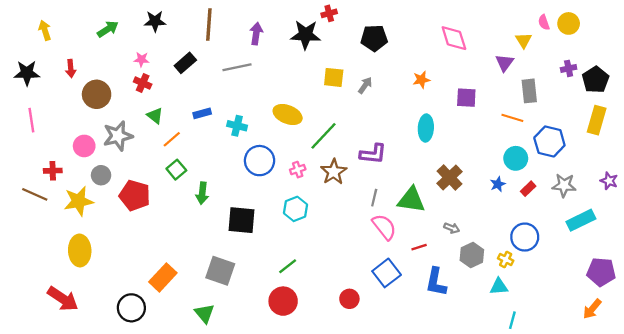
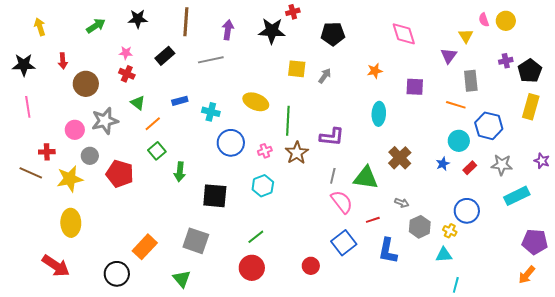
green line: (324, 136) -> (288, 121), turned -40

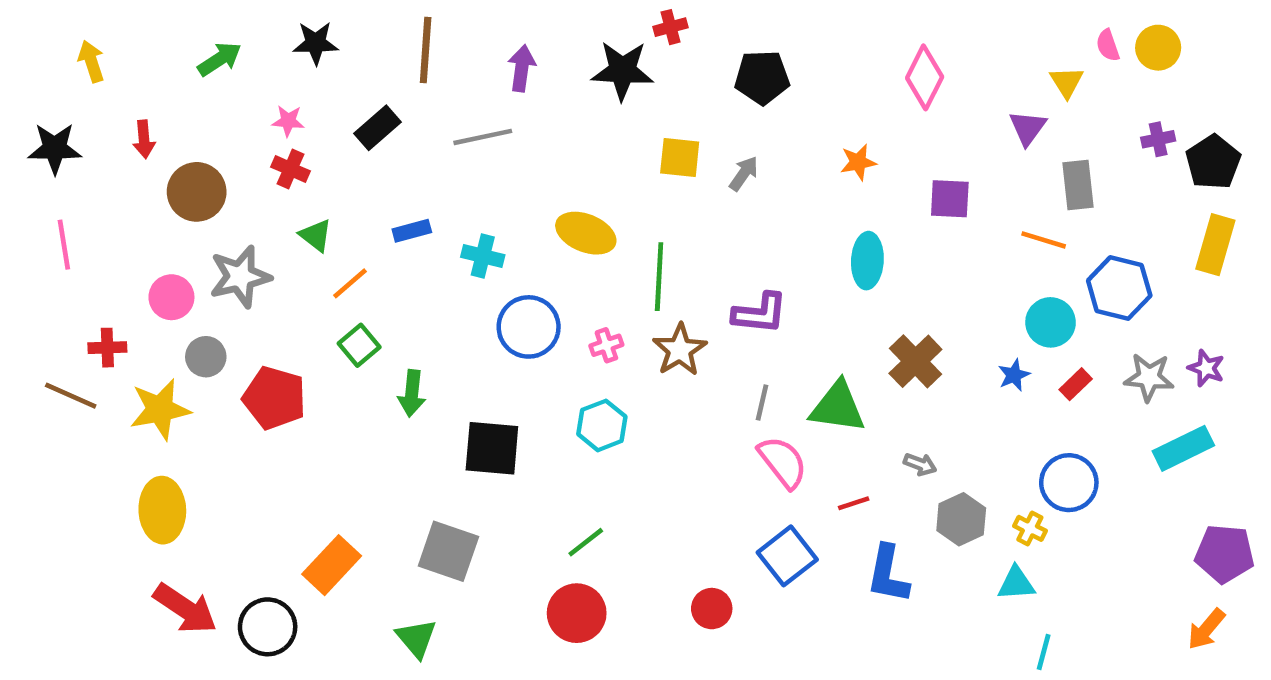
pink diamond: (404, 34) -> (925, 77), turned 44
purple star: (542, 161) -> (1206, 368), moved
red arrow: (56, 266) -> (185, 609), moved

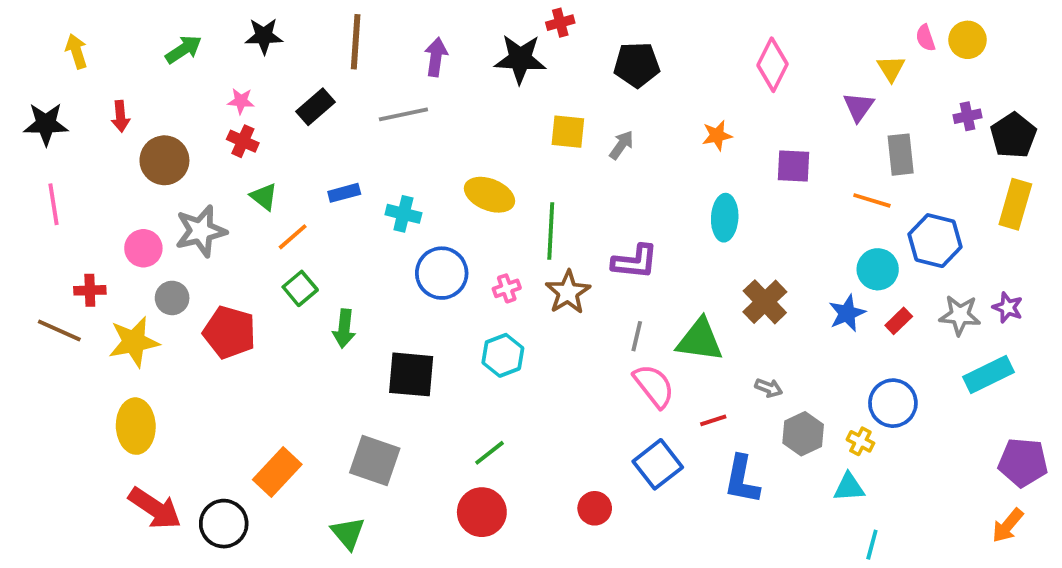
blue star: (1014, 375) -> (847, 313), size x1.4

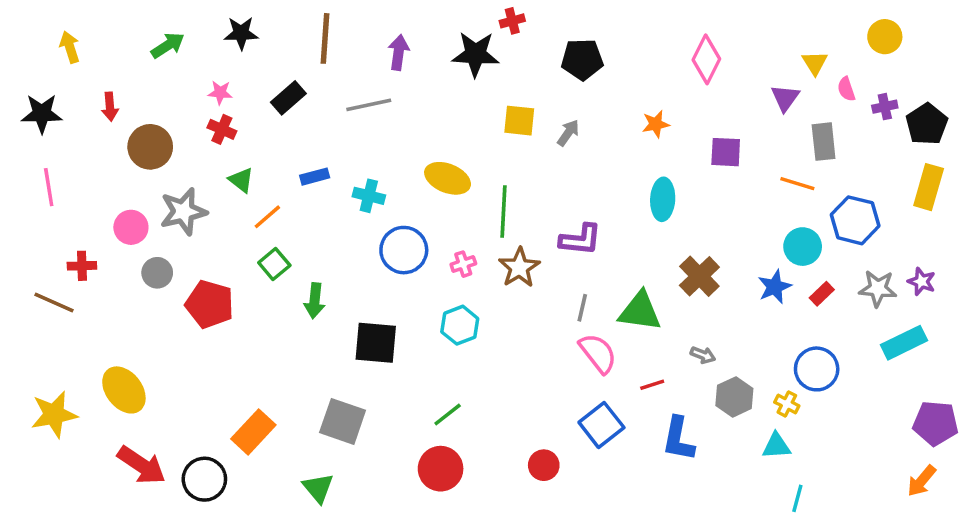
pink semicircle: (925, 38) -> (846, 89), moved
yellow star: (134, 342) -> (54, 414), moved
yellow ellipse: (136, 426) -> (124, 390), turned -36

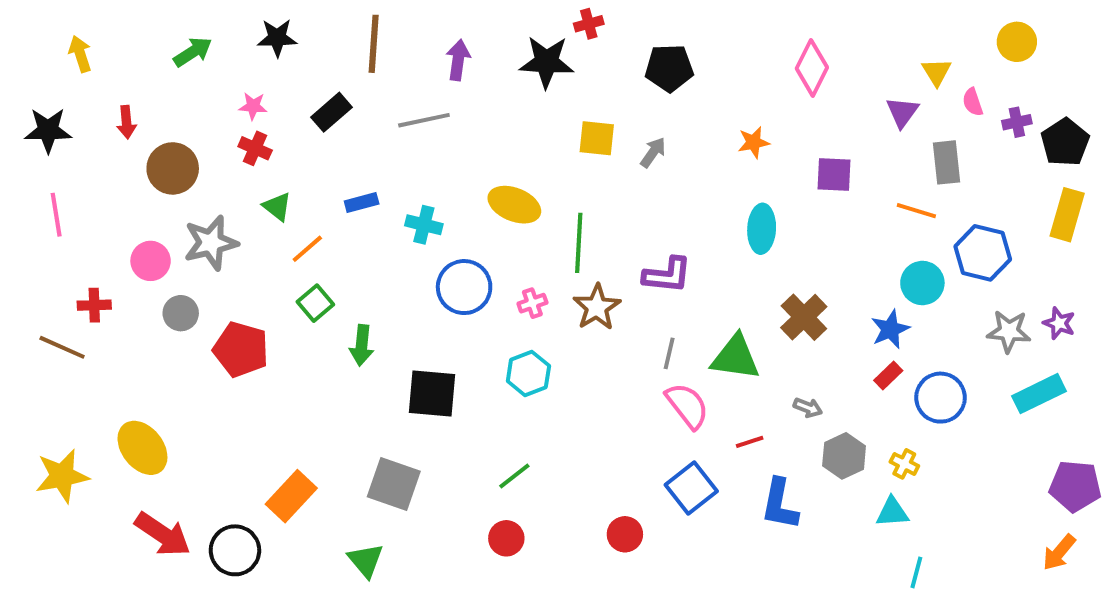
red rectangle: (822, 294) -> (888, 375), moved
blue circle: (817, 369) -> (941, 398), moved
red circle: (441, 469) -> (506, 538), size x0.7

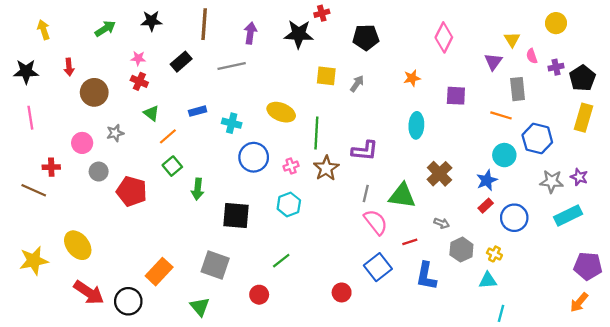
gray star: (211, 243) -> (115, 133), size x0.6
red circle: (506, 538) -> (259, 295), moved

